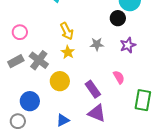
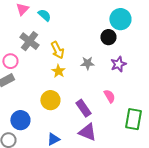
pink circle: (20, 32) -> (10, 61), moved
gray cross: (39, 60) -> (29, 41), moved

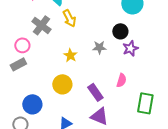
black circle: (108, 37) -> (120, 31), moved
yellow arrow: (57, 50) -> (69, 18), moved
pink semicircle: (109, 96) -> (121, 80), turned 48

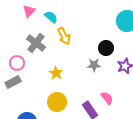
black circle: (120, 31) -> (106, 48), moved
yellow star: (70, 55) -> (56, 73), moved
pink semicircle: (121, 80) -> (107, 98), moved, turned -56

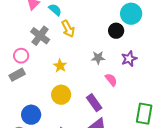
black circle: (106, 48) -> (116, 31), moved
pink semicircle: (107, 98) -> (111, 80), moved

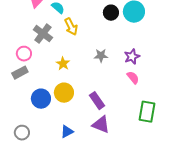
black circle: (116, 31) -> (111, 13), moved
pink semicircle: (111, 80) -> (133, 78), moved
blue circle: (31, 115) -> (41, 99), moved

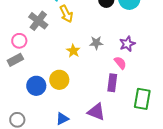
yellow star: (63, 64) -> (73, 51), moved
pink semicircle: (133, 78) -> (120, 63), moved
purple rectangle: (97, 101) -> (112, 83), moved, turned 42

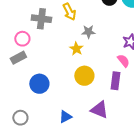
gray cross: (38, 21) -> (41, 19), turned -30
gray star: (96, 43) -> (88, 32), moved
yellow circle: (59, 80) -> (84, 76), moved

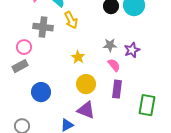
gray star: (88, 32) -> (110, 45), moved
pink semicircle: (123, 61) -> (114, 65), moved
purple triangle: (99, 110) -> (86, 110), moved

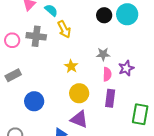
pink circle: (24, 47) -> (12, 40), moved
purple star: (132, 50) -> (126, 68), moved
pink semicircle: (114, 65) -> (107, 74), turned 40

